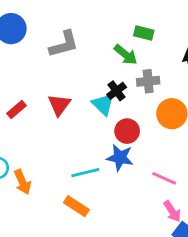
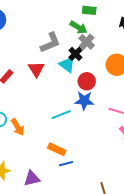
gray L-shape: (64, 44) -> (50, 43), moved
gray cross: (148, 81) -> (87, 42), moved, turned -35
orange rectangle: (76, 206) -> (57, 149), moved

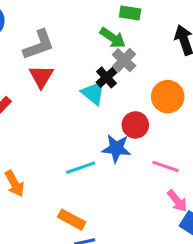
gray L-shape: (50, 43) -> (39, 45), moved
red triangle: (36, 69) -> (41, 77), moved
red circle: (87, 81) -> (135, 125), moved

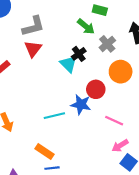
gray cross: (124, 60) -> (107, 44), moved
pink arrow: (177, 201) -> (120, 146), turned 91

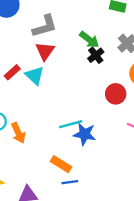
green arrow: (86, 26) -> (89, 40), moved
cyan triangle: (68, 64) -> (35, 76), moved
blue star: (81, 104) -> (85, 134), moved

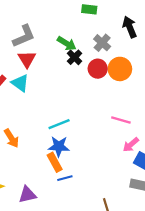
red circle: (116, 94) -> (98, 69), moved
blue star: (85, 134) -> (59, 146), moved
orange rectangle: (61, 164) -> (55, 162), turned 36

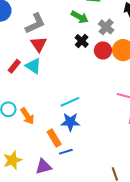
green arrow: (67, 44) -> (80, 17), moved
orange rectangle: (55, 162) -> (54, 138), moved
blue line: (65, 178) -> (66, 152), moved

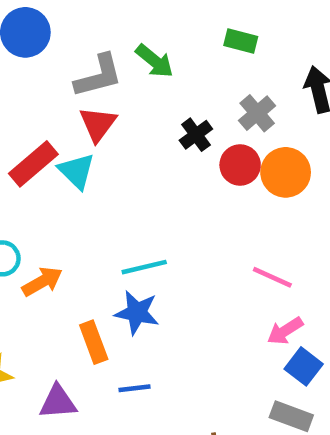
green arrow: (80, 17) -> (155, 61), moved
red rectangle: (14, 66) -> (33, 164), size x1.5
orange arrow: (27, 116) -> (42, 282), turned -96
blue line: (66, 152) -> (135, 388), moved

